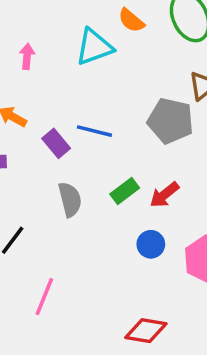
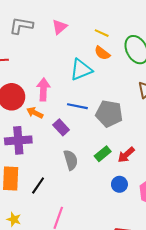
pink arrow: (27, 56) -> (43, 89), moved, size x1.5
gray pentagon: (170, 121) -> (109, 114), moved
blue line: (94, 131) -> (77, 106), moved

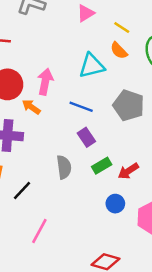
pink triangle: (60, 27) -> (86, 13), moved
gray pentagon: (109, 114) -> (129, 105), moved
purple rectangle: (61, 127) -> (86, 137), moved

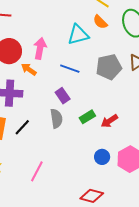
gray pentagon: (129, 105) -> (109, 67), turned -30
purple rectangle: (86, 137) -> (63, 96), moved
black line: (22, 191) -> (22, 127), moved
blue circle: (115, 204) -> (102, 157), moved

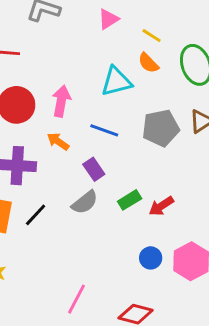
orange arrow: (29, 69) -> (58, 141), moved
gray semicircle: (56, 119) -> (85, 202), turned 60
pink line: (37, 171) -> (77, 299), moved

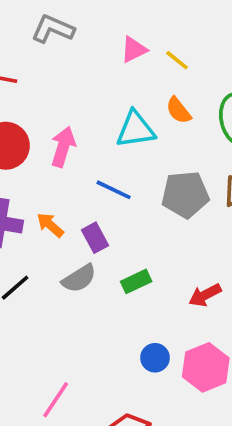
yellow line: (152, 36) -> (177, 60), moved
orange arrow: (58, 141) -> (50, 225), moved
red arrow: (161, 206) -> (205, 295), moved

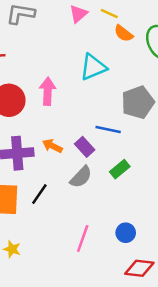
orange semicircle: (178, 110) -> (124, 33), moved
blue line: (114, 190) -> (108, 130), moved
blue circle: (155, 358) -> (126, 233), moved
pink line: (56, 400) -> (83, 238), moved

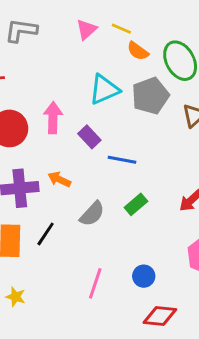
gray pentagon: (138, 102) -> (150, 96), moved
purple rectangle: (85, 147) -> (89, 137), moved

